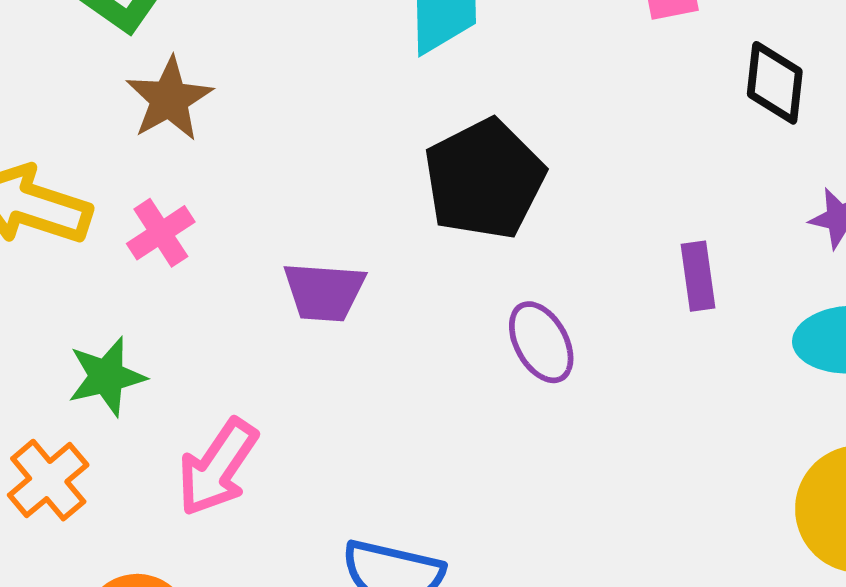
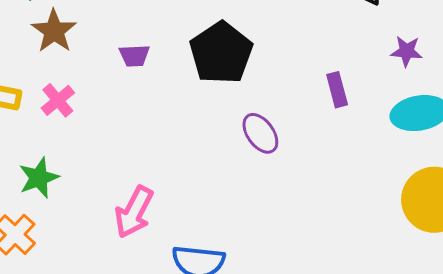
purple trapezoid: (324, 292) -> (134, 56), moved, size x0.7
pink arrow: (218, 467) -> (134, 212), moved

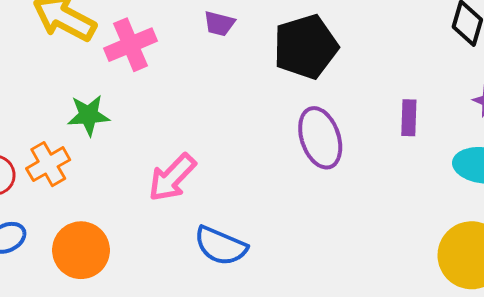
pink cross: (58, 100) -> (130, 45), size x1.4
purple ellipse: (260, 133) -> (320, 138), size x1.4

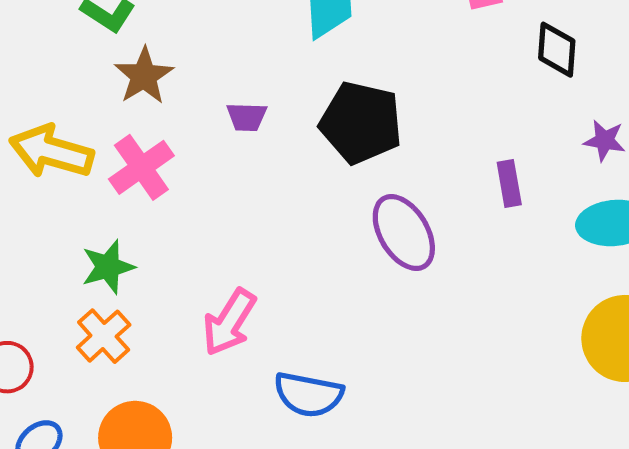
black pentagon: (306, 47) -> (361, 123), turned -30
orange cross: (48, 164) -> (104, 336), moved

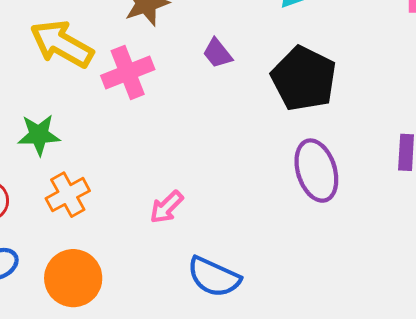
purple trapezoid: (247, 117) -> (217, 53), turned 36
green star: (108, 267) -> (39, 135), moved
pink arrow: (229, 322) -> (166, 207), size x0.7

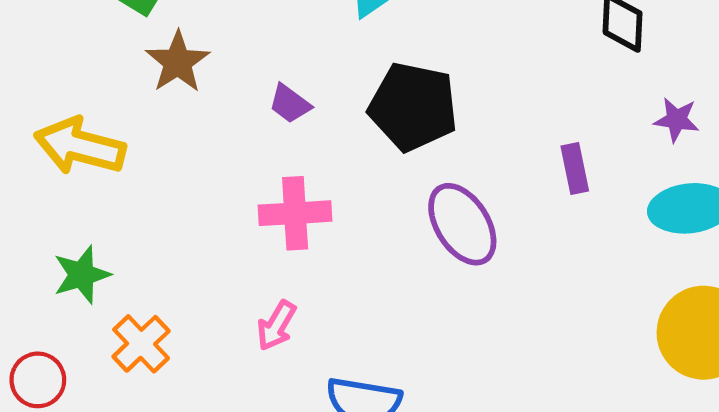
pink cross: (128, 73) -> (295, 213), moved, turned 33

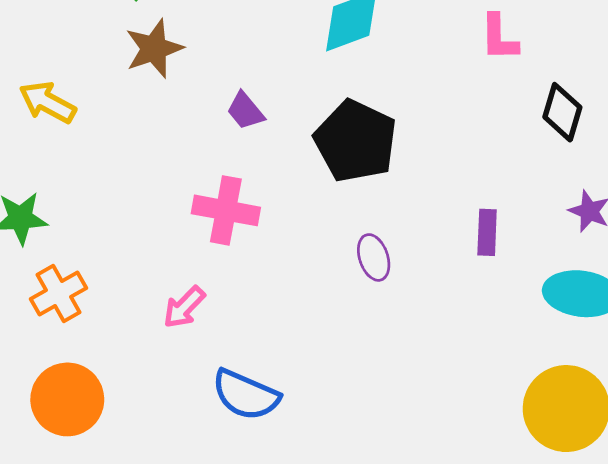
yellow arrow: (80, 146) -> (48, 102), size x0.7
purple ellipse: (462, 224) -> (374, 257), size x0.6

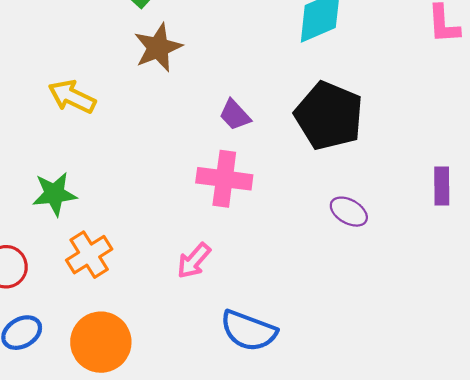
purple trapezoid: (245, 111) -> (235, 115), moved
purple ellipse: (374, 257) -> (349, 212), turned -39

